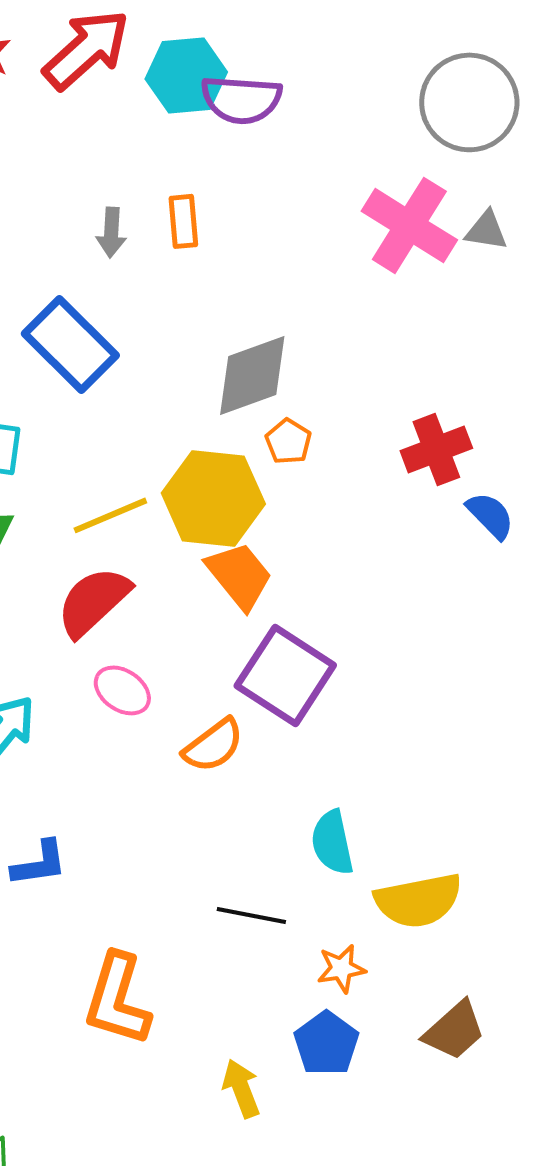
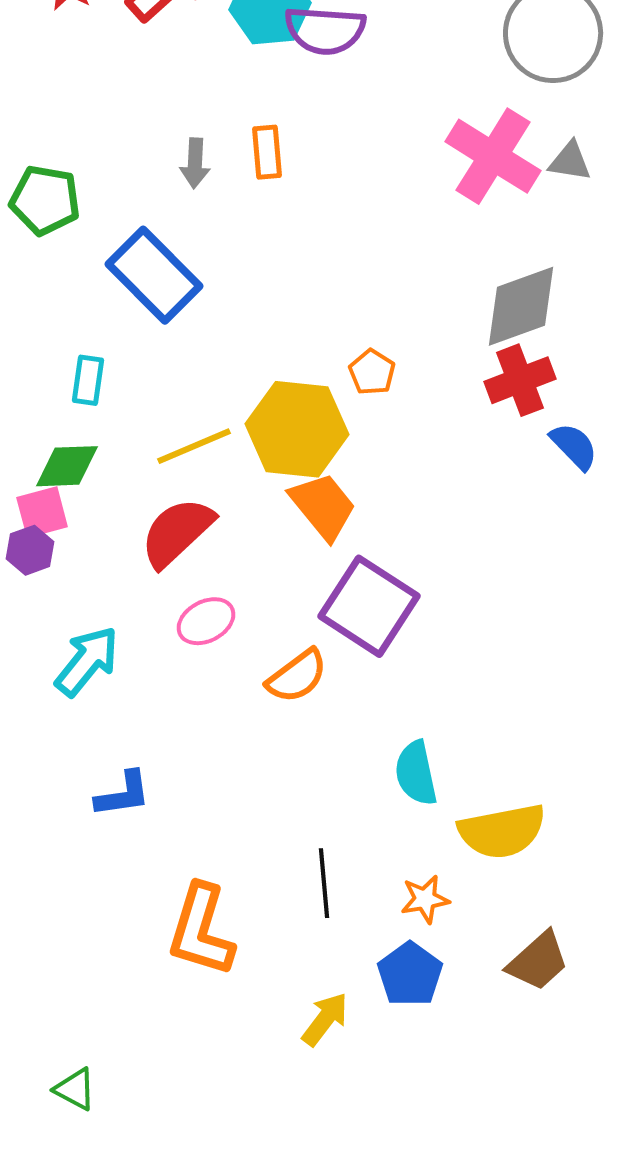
gray diamond: (252, 375) -> (521, 306), moved
pink ellipse: (122, 690) -> (206, 621), turned -62
black line: (251, 915) -> (324, 883), moved, turned 74
yellow arrow: (241, 1088) -> (325, 1019), turned 58

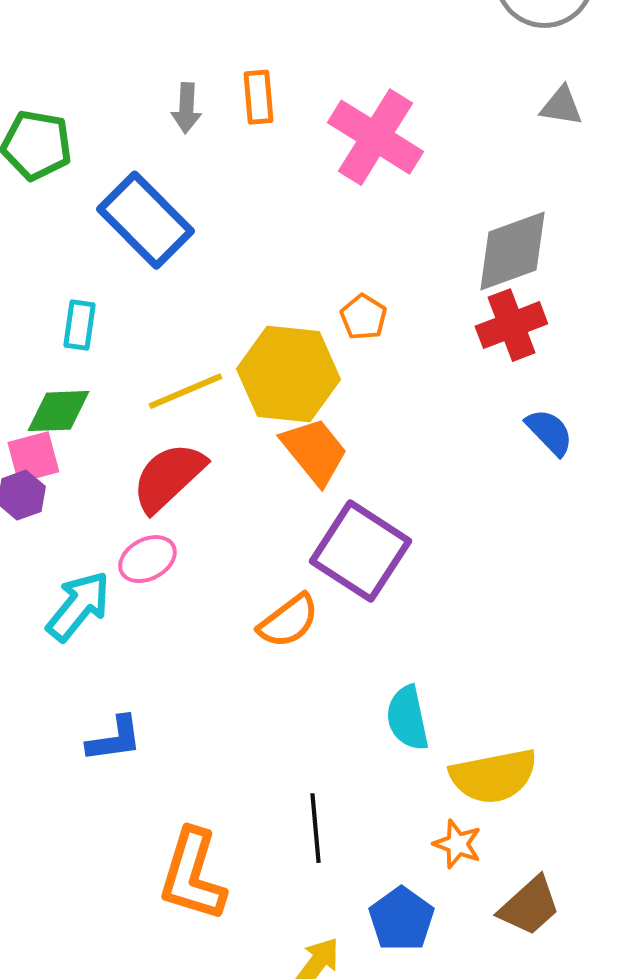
pink cross: (493, 156) -> (375, 137), moved
blue semicircle: (574, 446) -> (549, 432), moved
pink ellipse: (206, 621) -> (147, 559), moved
orange star: (425, 899) -> (457, 844), moved, turned 30

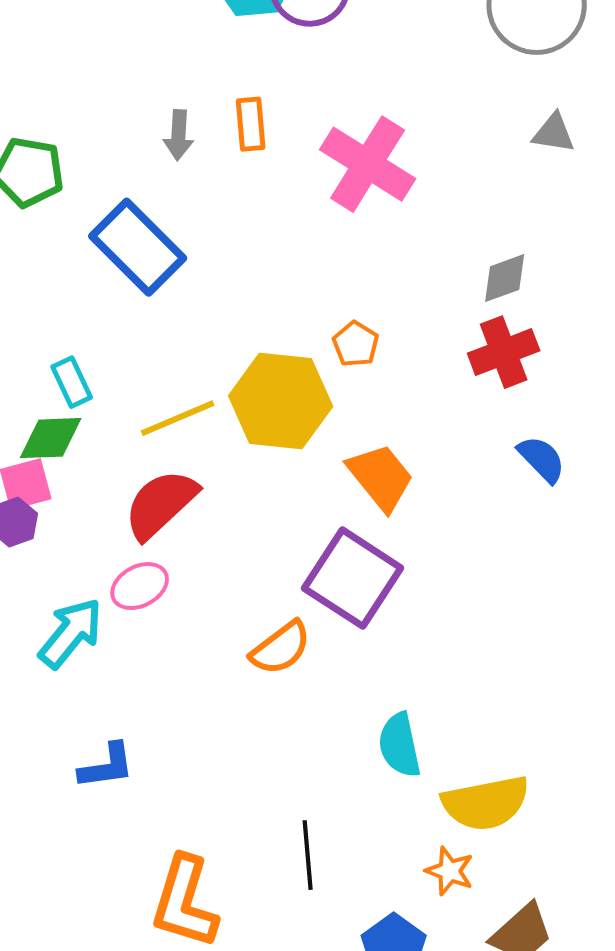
gray diamond: (512, 251) -> (505, 278), size x0.6
cyan rectangle: (79, 325) -> (72, 382), moved, turned -33
orange trapezoid: (314, 451) -> (381, 477), moved

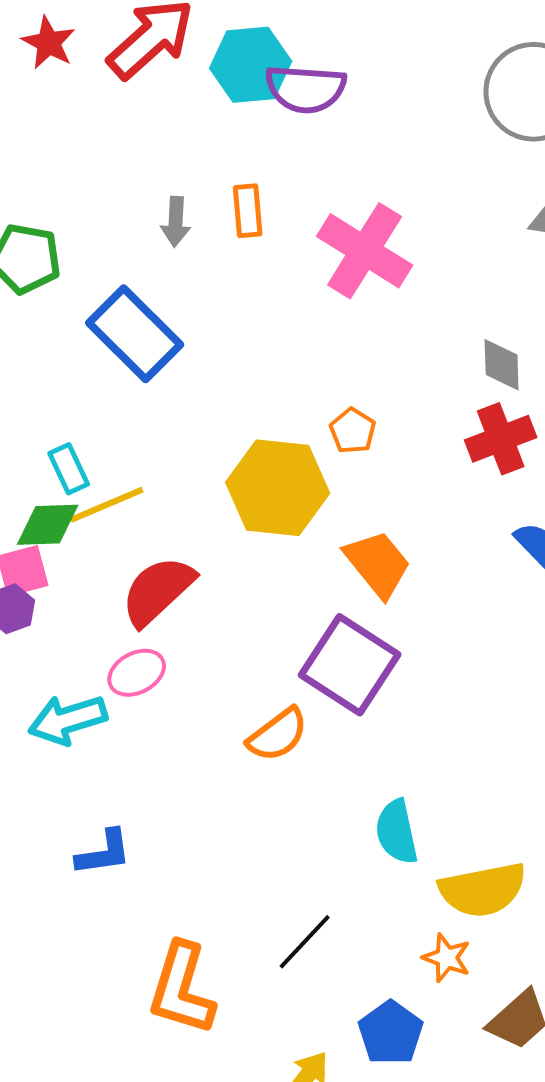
gray diamond: (505, 278) -> (502, 365), turned -72
yellow line: (178, 418) -> (107, 505), moved
cyan arrow: (71, 633) -> (68, 720), turned -146
black line: (308, 855) -> (305, 942), turned 48

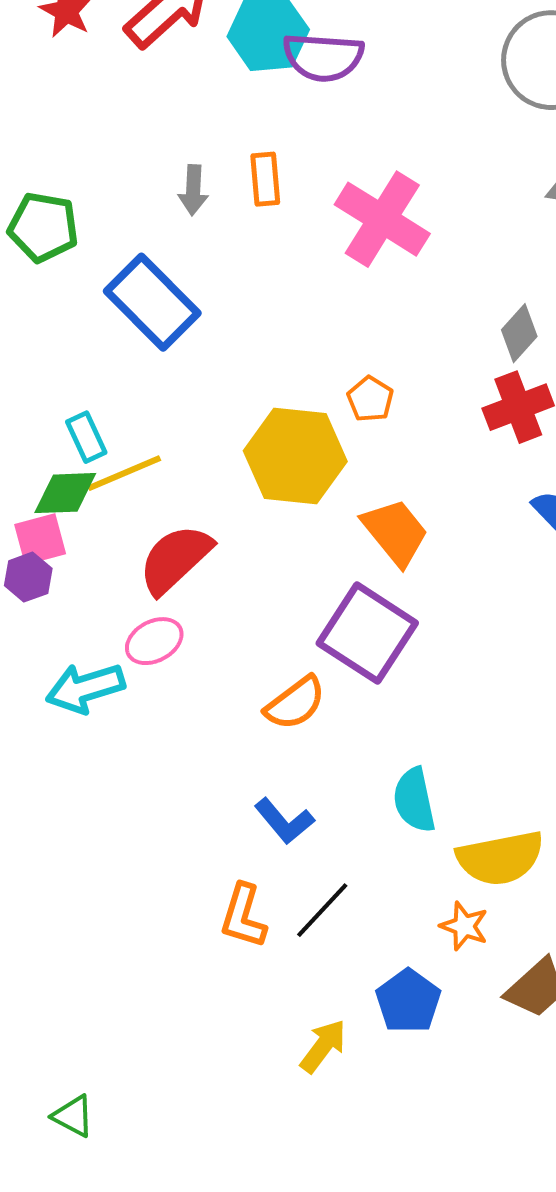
gray diamond: (502, 365) -> (519, 333), turned 44
blue L-shape: (104, 853) -> (284, 821), moved, turned 58
orange L-shape: (182, 989) -> (243, 916), moved, size x0.7

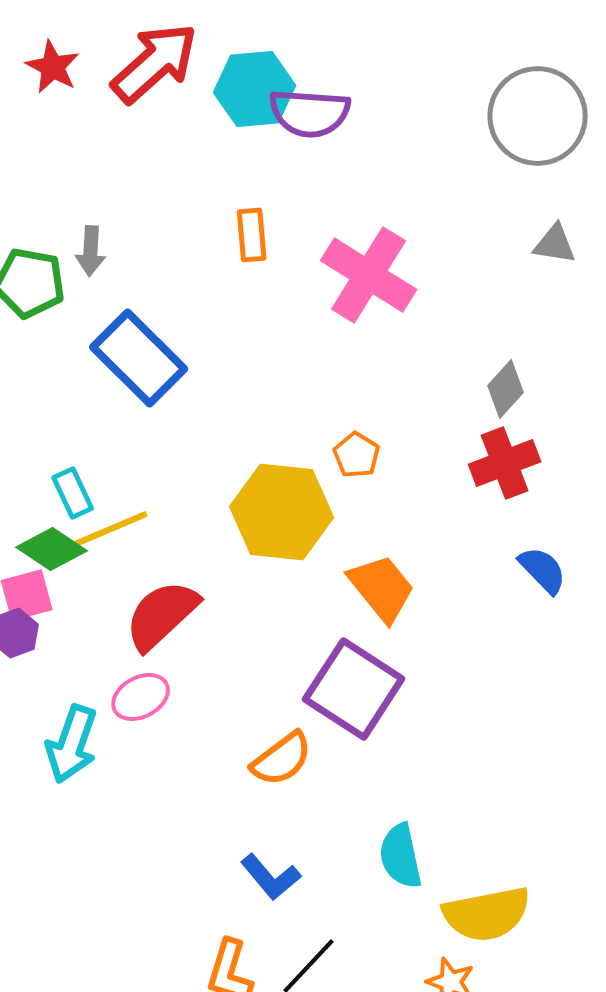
gray arrow: (193, 190) -> (91, 251), moved
green diamond: (65, 493) -> (52, 549), turned 36
cyan arrow: (85, 688) -> (72, 744), turned -54

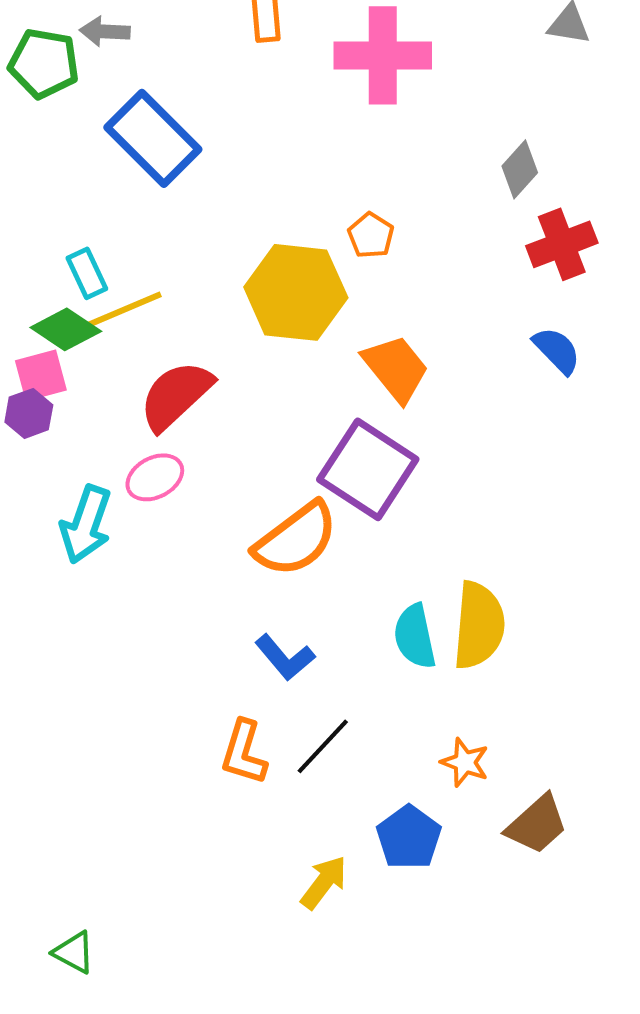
gray arrow: (91, 251) -> (105, 31), turned 90
pink cross: (369, 275) -> (383, 55), turned -32
red cross: (505, 463) -> (562, 244), moved
orange semicircle: (282, 759) -> (296, 539), size x1.4
yellow semicircle: (487, 914) -> (479, 625), moved, turned -74

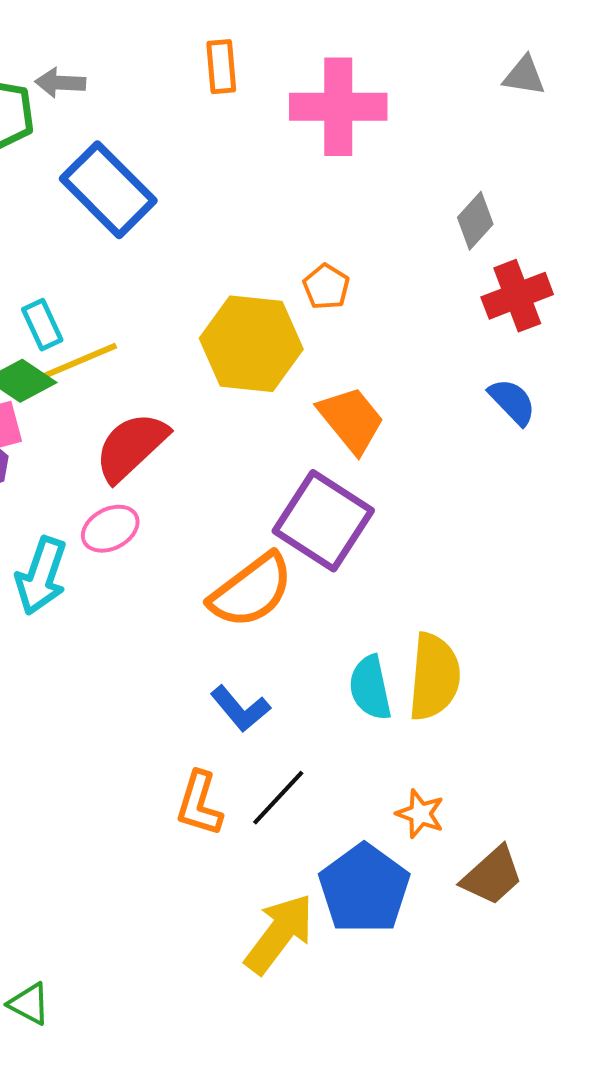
blue pentagon: (409, 837) -> (364, 889), size x1.4
yellow arrow: (324, 882) -> (279, 934), size x1.5

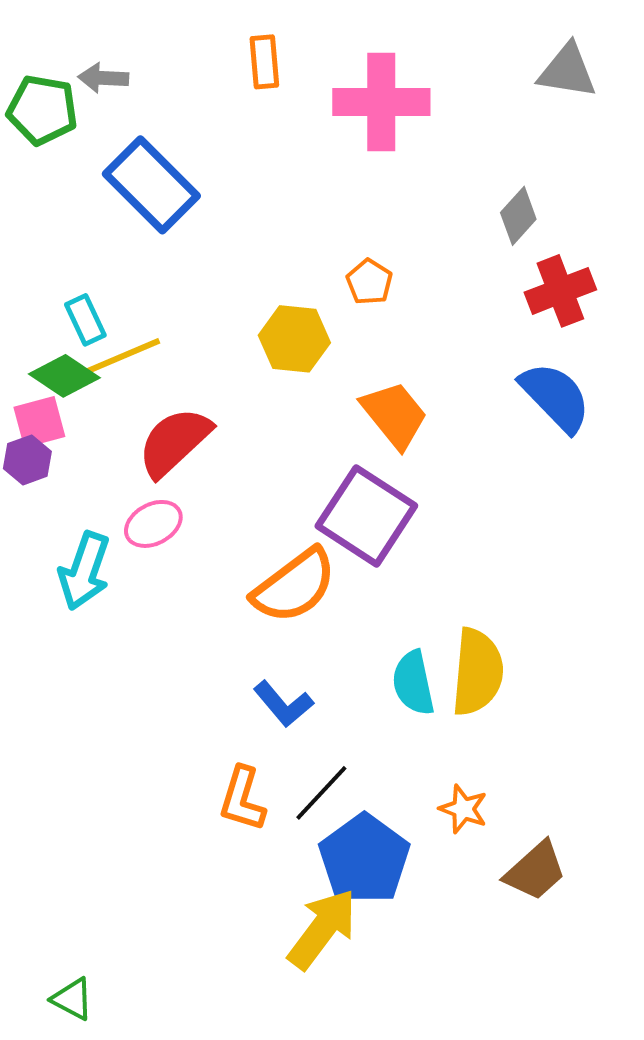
gray triangle: (524, 76) -> (567, 71), size x1.4
yellow hexagon: (251, 344) -> (294, 339), size x0.7
blue semicircle: (512, 402) -> (555, 397), size x1.5
blue pentagon: (364, 889) -> (364, 859), moved

